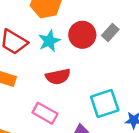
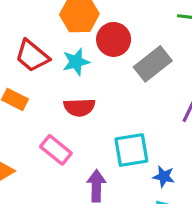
gray rectangle: (110, 32) -> (153, 64), size x1.6
red circle: (82, 35) -> (114, 39), moved

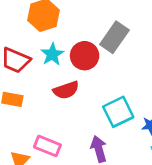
red circle: (114, 39) -> (85, 56), moved
pink rectangle: (56, 150) -> (47, 146), moved

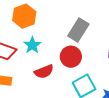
red circle: (85, 56) -> (71, 57), moved

